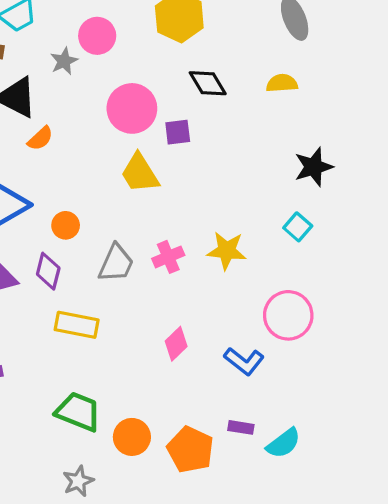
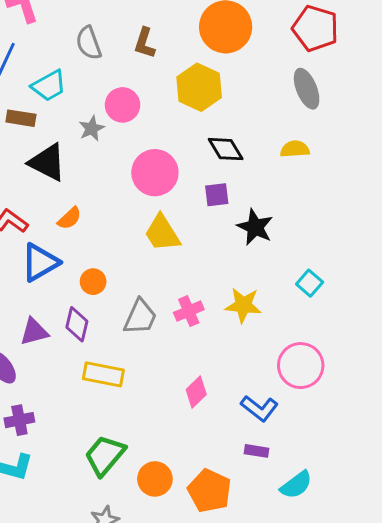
purple square: (178, 132) -> (217, 195), moved
orange semicircle: (40, 138) -> (69, 218), moved
black star: (314, 167) -> (255, 227), moved, turned -30
green trapezoid: (78, 412) -> (105, 455), turned -72
purple rectangle: (241, 427) -> (257, 451), moved

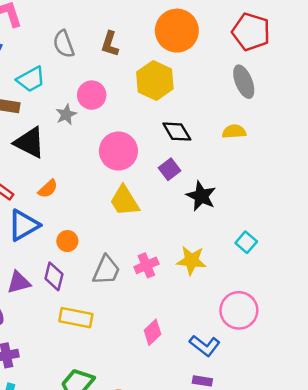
purple square: (217, 195) -> (170, 169), turned -30

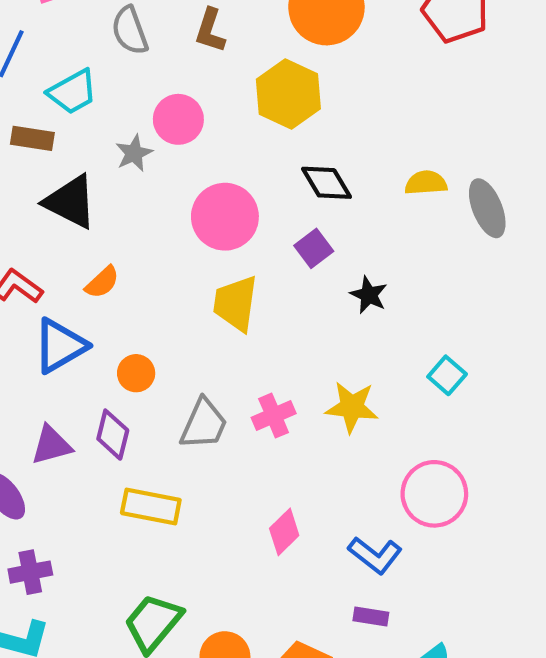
gray ellipse: (244, 82) -> (487, 208), moved
black star: (201, 196) -> (369, 295), size x0.7
yellow trapezoid: (125, 201) -> (235, 303), turned 40

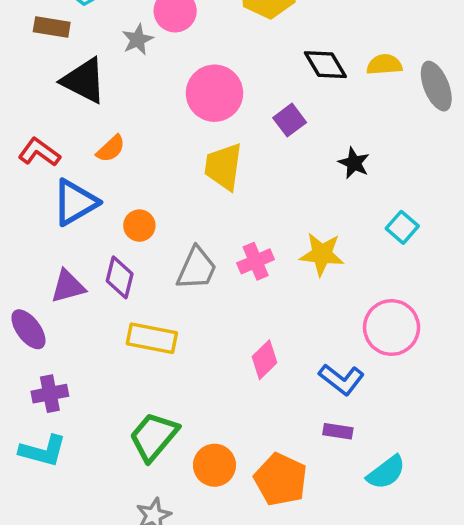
black diamond: (326, 183) -> (325, 65), moved
black star: (369, 295) -> (354, 163), moved

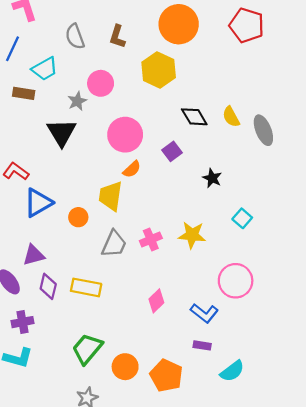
yellow semicircle: (384, 65) -> (231, 117), turned -115
black triangle: (84, 81) -> (62, 132), moved, turned 32
orange semicircle: (111, 149) -> (132, 169), moved
yellow trapezoid: (223, 167) -> (111, 196), moved
purple diamond: (120, 277) -> (48, 286), moved

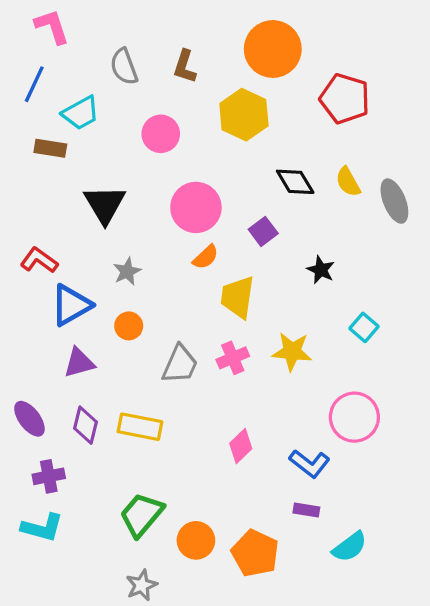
red pentagon: (247, 25) -> (345, 99), moved
gray star: (77, 101) -> (127, 271), moved
yellow trapezoid: (111, 196) -> (238, 297), moved
purple triangle: (34, 255) -> (79, 363), moved

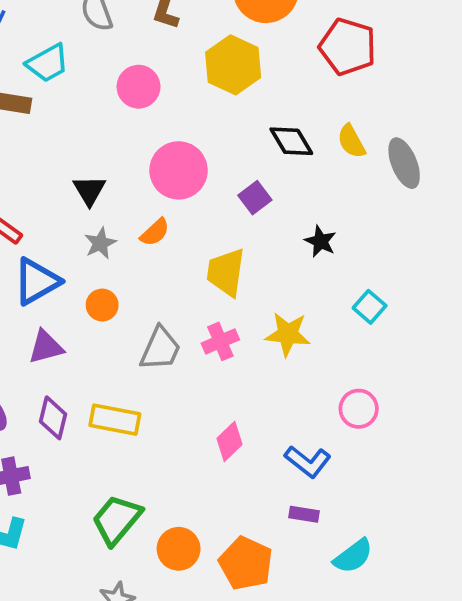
black triangle: (105, 204) -> (89, 190), moved, size x0.7
orange semicircle: (206, 257) -> (155, 232), moved
pink circle: (354, 417) -> (359, 409), size x0.7

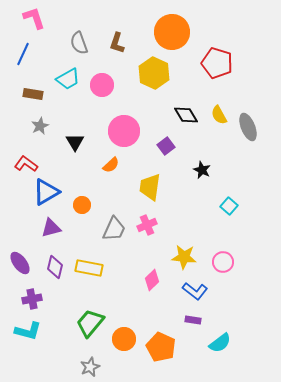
cyan trapezoid: (48, 63) -> (68, 79), moved
gray star: (100, 243) -> (40, 126), moved
yellow star: (288, 334) -> (184, 257), moved

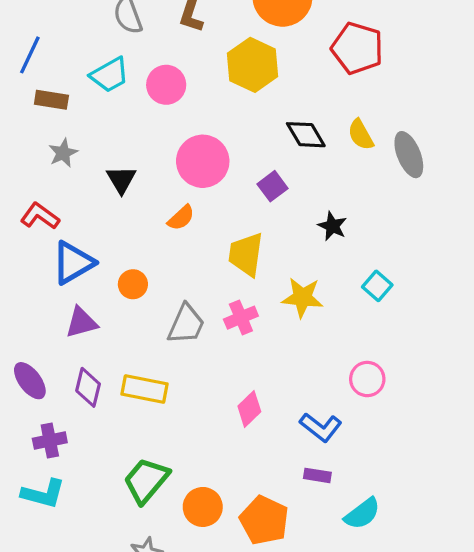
blue line: (23, 54) -> (30, 55), moved
yellow star: (184, 257) -> (302, 298), moved

